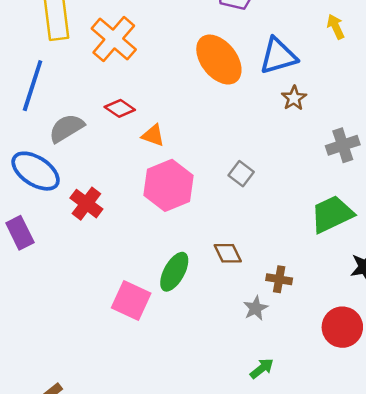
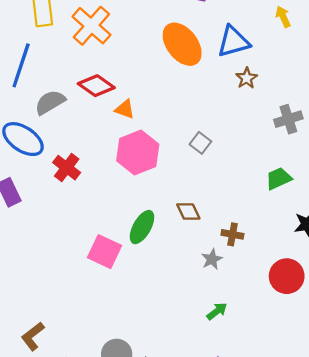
red diamond: (120, 108) -> (96, 86), size x1.4
green trapezoid: (332, 214) -> (279, 179), size x0.7

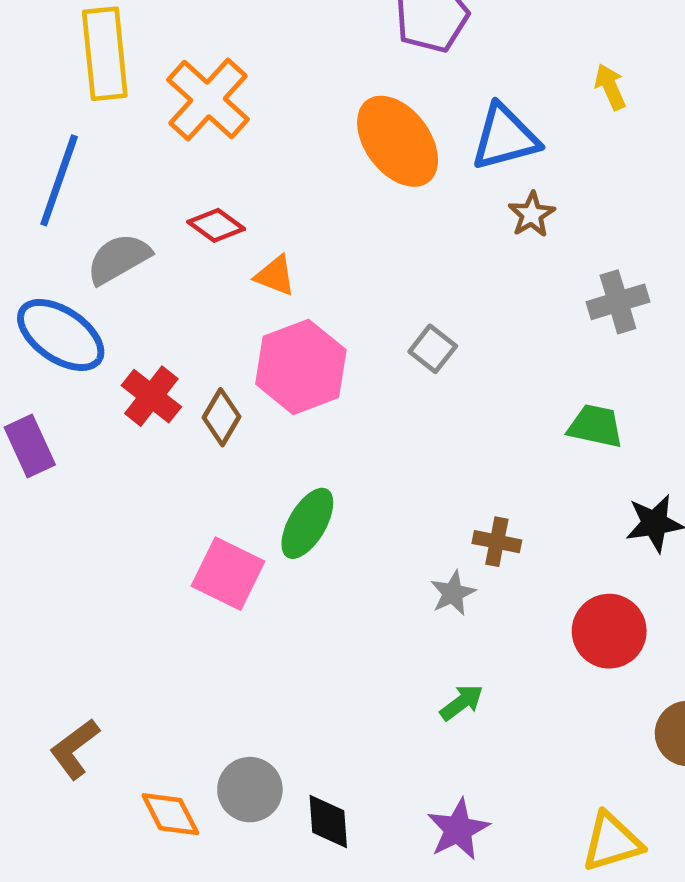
red diamond: (96, 86) -> (216, 225), size x0.7
green trapezoid: (279, 179) -> (595, 426), turned 36
brown diamond: (188, 212) -> (222, 417), moved, turned 55

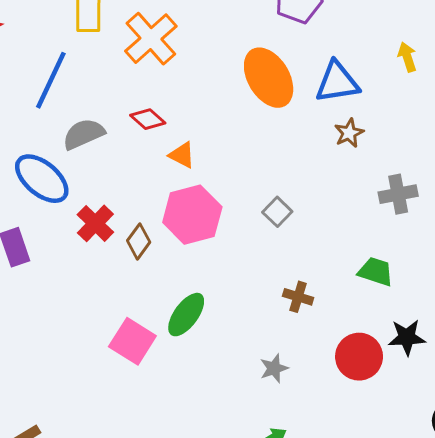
brown cross: (497, 542) -> (298, 297), moved
red circle: (609, 631) -> (359, 357), moved

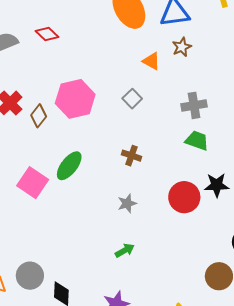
orange triangle: (182, 155) -> (151, 61), moved
gray cross: (398, 194) -> (194, 105), moved
brown cross: (298, 297) -> (131, 156), moved

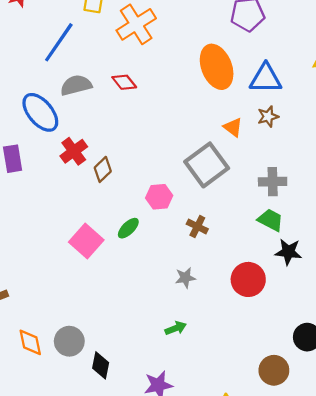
pink hexagon: (75, 99) -> (159, 197), moved, size x0.6
gray square: (132, 99) -> (207, 165), size x2.0
green ellipse: (69, 166) -> (128, 228), size x0.7
black star: (217, 185) -> (288, 252), moved

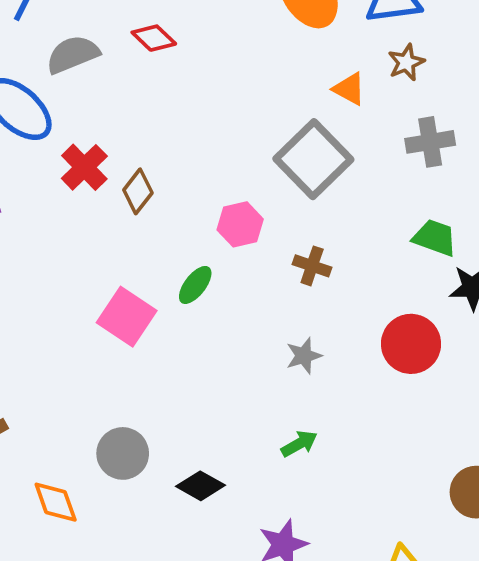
gray cross: (273, 182) -> (430, 142), moved
gray circle: (69, 341) -> (123, 453), moved
black diamond: (101, 365) -> (200, 486), moved, turned -64

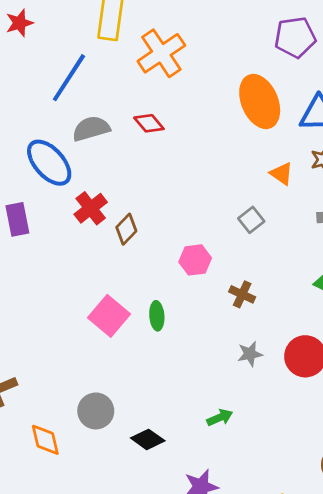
gray square: (313, 159) -> (251, 220), size x0.5
green ellipse: (195, 285) -> (157, 316), moved, turned -48
gray star: (304, 356) -> (250, 354), moved

